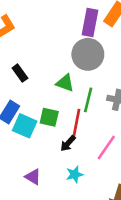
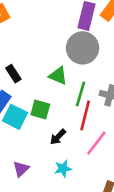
black rectangle: (20, 73) -> (13, 74), moved
red line: (76, 124) -> (85, 115), moved
purple triangle: (33, 177) -> (21, 169), turned 42

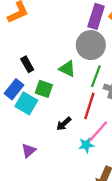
green line: (80, 94) -> (96, 76), moved
green square: (40, 110) -> (44, 89), moved
cyan star: (63, 169) -> (86, 145), moved

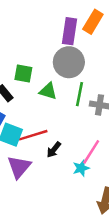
green square: (44, 89) -> (23, 73), moved
red line: (89, 106) -> (33, 135), moved, turned 65
purple triangle: (29, 151) -> (19, 167), moved, size x1.5

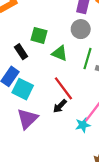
gray circle: (69, 62) -> (81, 29), size x0.7
red line: (33, 135) -> (63, 88), moved, turned 65

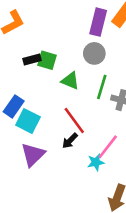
black rectangle: (21, 52) -> (32, 60), moved, turned -72

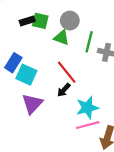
gray circle: (94, 53) -> (70, 21), moved
pink line: (108, 147) -> (88, 125), moved, turned 40
cyan star: (96, 162) -> (87, 108), size x1.5

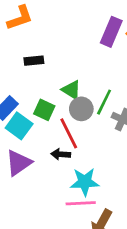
green square: (40, 21) -> (44, 110), moved
gray circle: (70, 21) -> (81, 109), moved
black arrow: (64, 90) -> (61, 154), turned 40

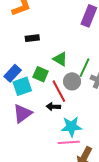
gray circle: (81, 109) -> (72, 81), moved
cyan square: (19, 126) -> (22, 86), turned 36

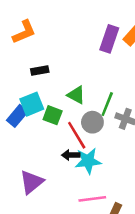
cyan square: (22, 86) -> (32, 104), moved
purple triangle: (22, 114) -> (32, 182), moved
cyan star: (71, 127) -> (88, 161), moved

